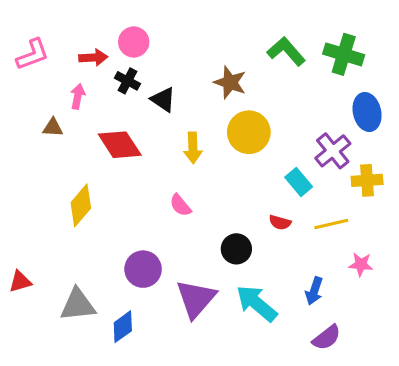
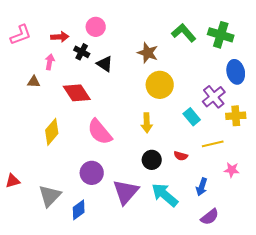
pink circle: (134, 42) -> (96, 27), moved
yellow arrow: (193, 148) -> (147, 123), moved
pink semicircle: (180, 205) -> (100, 132), moved, size x1.8
red semicircle: (280, 222) -> (181, 156), moved
gray triangle: (78, 305) -> (50, 196), turned -40

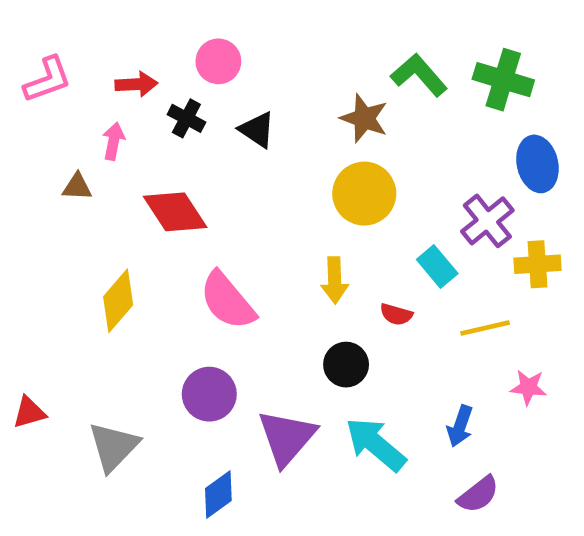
brown star: (148, 53) -> (364, 118), moved
black triangle: (105, 64) -> (257, 130), moved
red semicircle: (181, 156) -> (396, 314), moved
blue diamond: (79, 210) -> (218, 494), moved

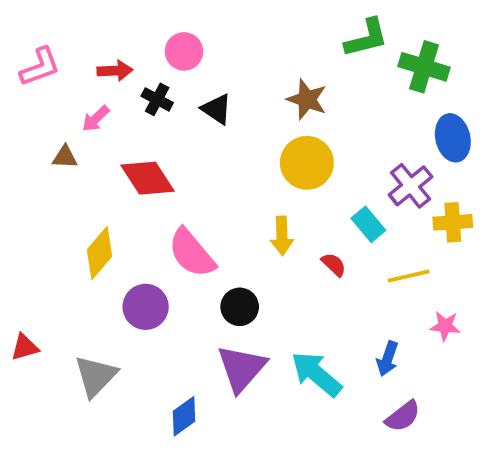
green L-shape: (419, 75) -> (366, 38), moved, turned 117
pink arrow: (114, 141) -> (96, 119), turned -144
red semicircle: (396, 314) -> (334, 265), turned -152
black circle: (346, 365) -> (240, 307), moved
purple circle: (209, 394) -> (146, 307), moved

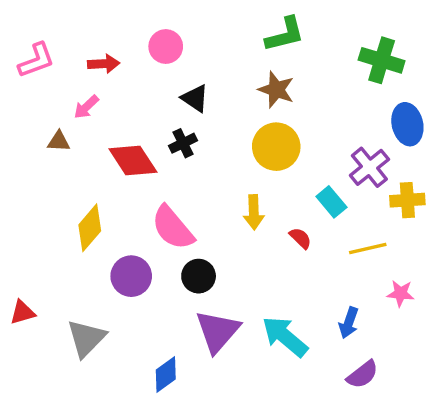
green L-shape: (366, 38) -> (285, 34), moved
black cross: (157, 99) -> (183, 143), moved, turned 36
black circle: (240, 307) -> (199, 276), moved

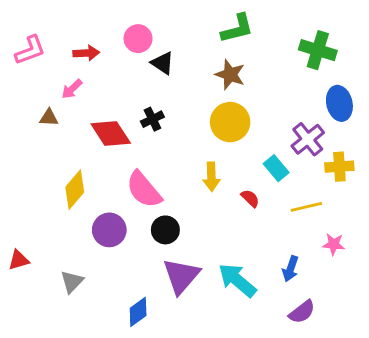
black triangle: (195, 98) -> (162, 63), moved
gray triangle: (86, 338) -> (72, 282), size x0.7

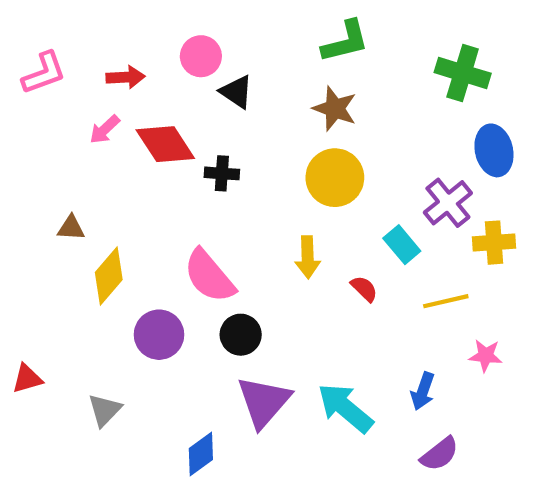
brown triangle: (49, 118) -> (71, 228), moved
black cross: (152, 119) -> (222, 173), turned 30
red diamond: (111, 134) -> (165, 144), moved

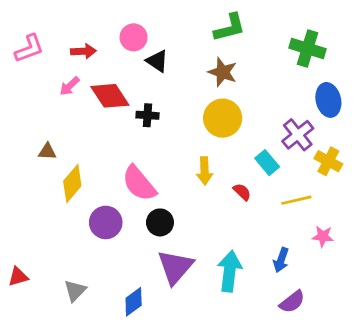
yellow cross: (494, 243) -> (328, 161), turned 32
red triangle: (27, 379) -> (18, 277), moved
cyan arrow: (345, 408) -> (230, 271), turned 57
gray triangle: (105, 410) -> (75, 291), moved

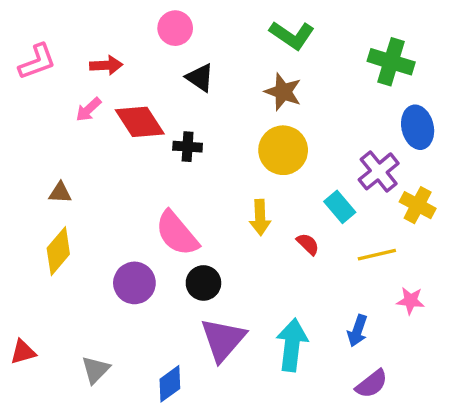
green L-shape: (230, 28) -> (292, 35), turned 48
pink circle: (134, 37) -> (175, 28), moved
yellow diamond: (72, 183) -> (58, 251), moved

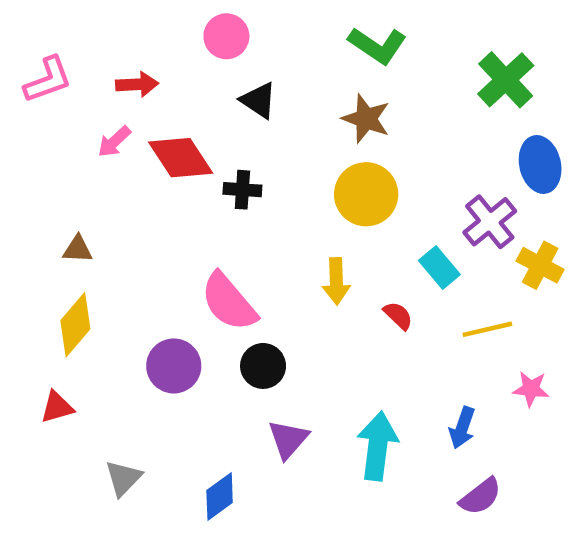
green cross: (391, 62) -> (506, 80), turned 30
purple triangle: (223, 340) -> (288, 439), size x0.7
red triangle: (23, 352) -> (57, 407), moved

